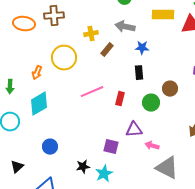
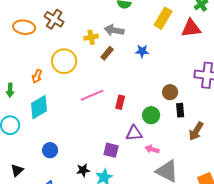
yellow rectangle: (163, 15) -> (163, 18), turned -60
brown cross: (54, 16) -> (54, 19), turned 36
gray arrow: (125, 27) -> (114, 30), moved
black rectangle: (139, 73) -> (180, 110), moved
green circle: (151, 103) -> (151, 115), moved

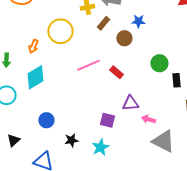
brown circle: (170, 92) -> (124, 38), moved
red rectangle: (120, 102) -> (116, 72), turned -64
green circle: (151, 115) -> (159, 63), moved
black star: (83, 170) -> (71, 140), moved

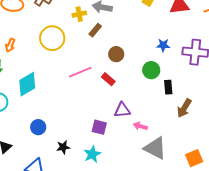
blue star: (138, 21) -> (163, 45), moved
brown circle: (124, 38) -> (116, 54), moved
orange arrow: (33, 46) -> (10, 45), moved

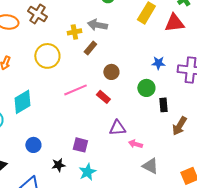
purple square: (99, 127) -> (80, 145), moved
gray triangle: (155, 148) -> (150, 166), size x0.7

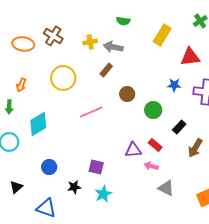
red triangle: (174, 23) -> (190, 57), moved
yellow cross: (74, 32) -> (90, 42), moved
green circle: (146, 88) -> (153, 110), moved
red rectangle: (103, 97) -> (155, 145), moved
black rectangle: (163, 105) -> (179, 127), turned 48

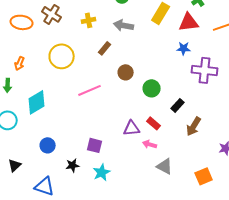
gray arrow: (113, 47) -> (124, 25), moved
red triangle: (190, 57) -> (189, 22), moved
blue star: (174, 85) -> (184, 48), moved

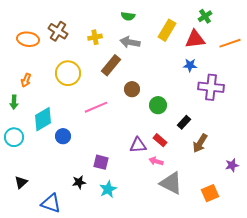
brown rectangle: (105, 48) -> (111, 65), size x1.5
blue circle: (48, 145) -> (63, 136), moved
gray triangle: (165, 166) -> (171, 183), size x1.4

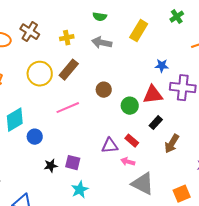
red triangle: (195, 39) -> (153, 95), moved
brown rectangle: (111, 65) -> (69, 70), moved
black star: (79, 182) -> (51, 166), moved

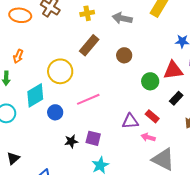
yellow circle: (40, 74) -> (60, 71), moved
brown circle: (104, 90) -> (124, 55), moved
pink line: (68, 108) -> (88, 99), moved

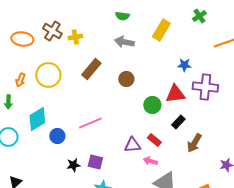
yellow cross: (87, 13) -> (75, 37), moved
yellow circle: (60, 71) -> (48, 75), moved

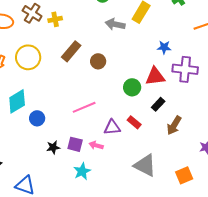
gray arrow: (124, 42) -> (115, 24), moved
brown circle: (126, 79) -> (98, 61), moved
pink line: (90, 123) -> (84, 107), moved
pink arrow: (150, 161) -> (96, 145), moved

